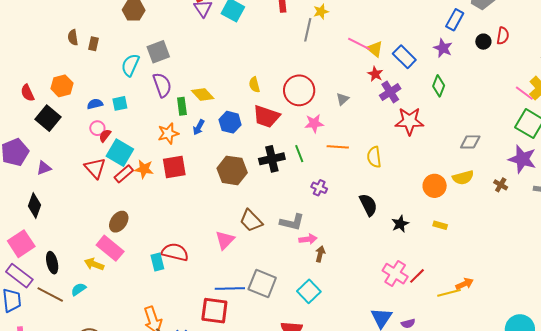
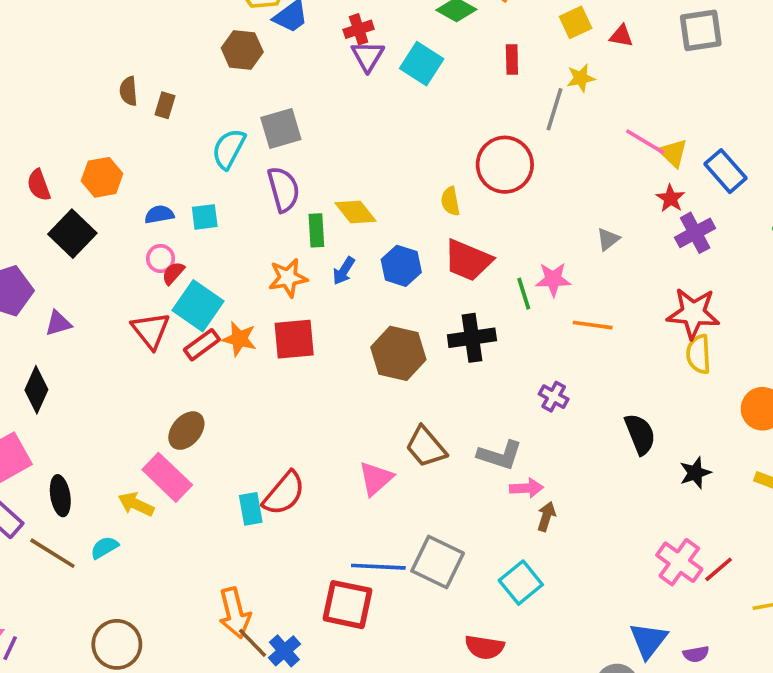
red circle: (299, 90) -> (505, 165), moved
red star: (409, 121) -> (693, 313), moved
green line: (299, 154) -> (524, 294), moved
yellow semicircle: (374, 157) -> (699, 354), moved
red semicircle: (175, 252) -> (284, 493), turned 112

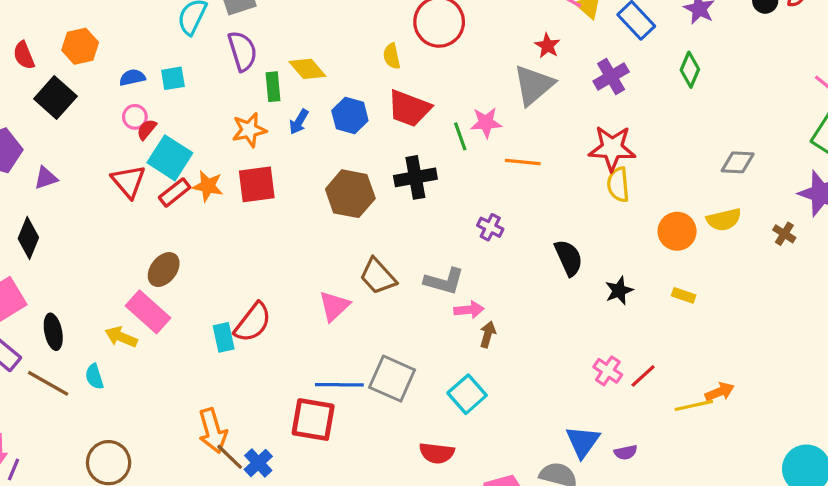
red star: (670, 198) -> (547, 46), moved
gray triangle: (608, 239) -> (534, 85), size x2.0
cyan semicircle: (104, 547) -> (94, 377), turned -75
pink cross: (679, 562) -> (608, 371), size x0.7

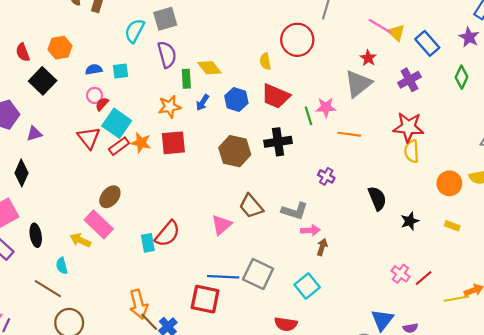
brown line: (48, 383) -> (48, 289), moved

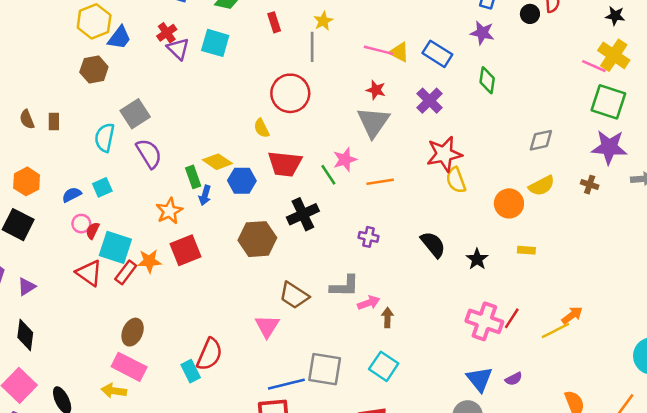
yellow diamond: (209, 68) -> (217, 162), moved
green rectangle: (186, 79) -> (193, 177), moved
pink cross: (400, 274) -> (484, 321), size x1.6

